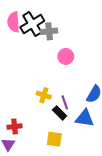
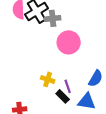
pink circle: (66, 56) -> (69, 42), size x1.5

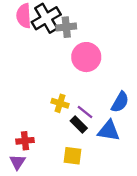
purple line: (68, 86) -> (85, 112), turned -32

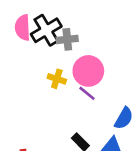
yellow cross: (60, 103) -> (57, 79), moved
purple line: (85, 112) -> (87, 93), moved

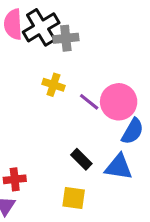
pink circle: (88, 71) -> (119, 102), moved

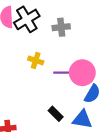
gray cross: (66, 38) -> (61, 27), moved
purple line: (89, 102) -> (61, 73), turned -40

